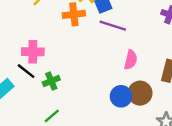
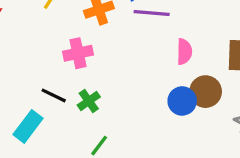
pink cross: (33, 52) -> (78, 53), moved

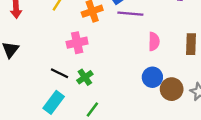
brown circle: (206, 92) -> (172, 89), moved
cyan rectangle: (28, 126) -> (54, 102), moved

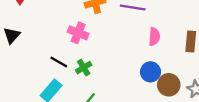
pink cross: (77, 43) -> (78, 33), turned 30

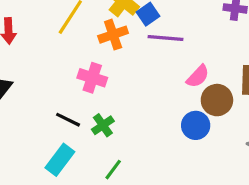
pink semicircle: (154, 37) -> (198, 76), turned 42
brown circle: (169, 85) -> (217, 100), moved

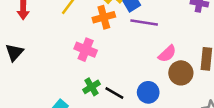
black line: (68, 120) -> (114, 93), moved
blue circle: (196, 125) -> (148, 92), moved

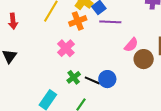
pink cross: (86, 50) -> (66, 48), turned 30
blue circle: (148, 92) -> (107, 79), moved

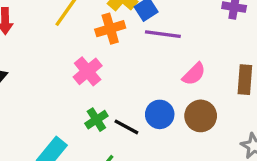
brown circle: (144, 59) -> (201, 116), moved
blue circle: (107, 79) -> (160, 114), moved

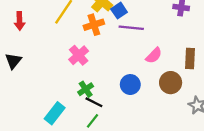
brown circle: (201, 116) -> (171, 83), moved
black line: (126, 127) -> (94, 102), moved

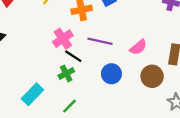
purple line: (131, 28) -> (100, 41), moved
black line: (94, 102) -> (73, 56), moved

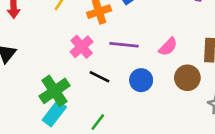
black line: (73, 56) -> (99, 77), moved
green cross: (66, 74) -> (54, 91), moved, size x1.6

